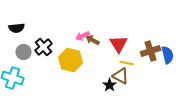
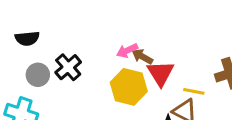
red triangle: (119, 44) -> (161, 73), moved
yellow hexagon: (71, 60) -> (129, 87), moved

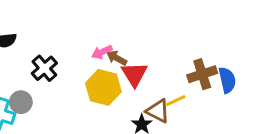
gray circle: (38, 75) -> (21, 102), moved
yellow line: (194, 91) -> (176, 101), moved, turned -36

